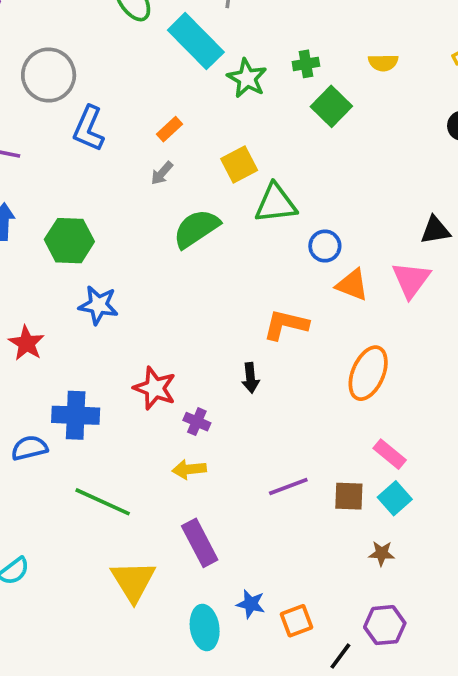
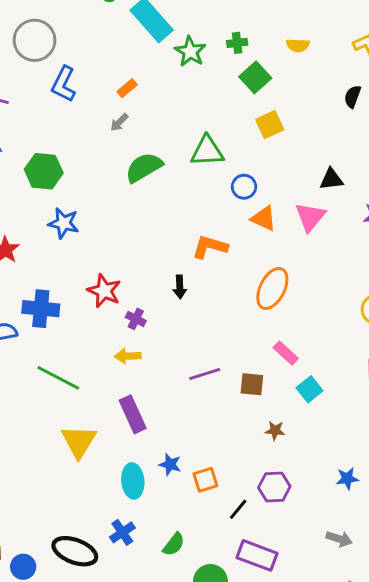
yellow square: (239, 165) -> (270, 125), moved
cyan square: (395, 498) -> (309, 389), moved

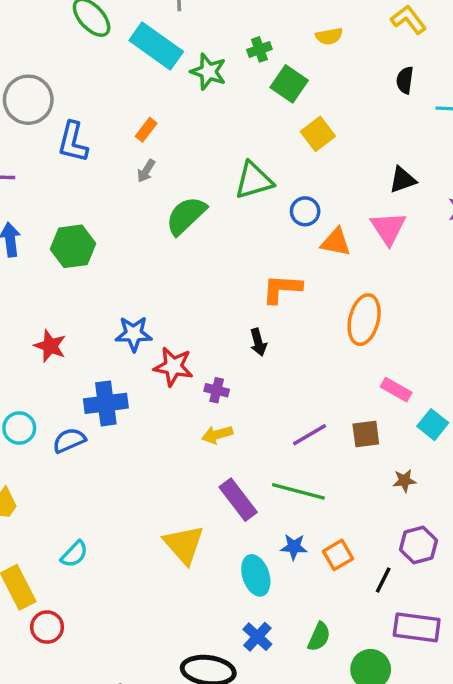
blue star: (64, 223) -> (134, 334), moved
green line: (58, 378) -> (298, 491), moved

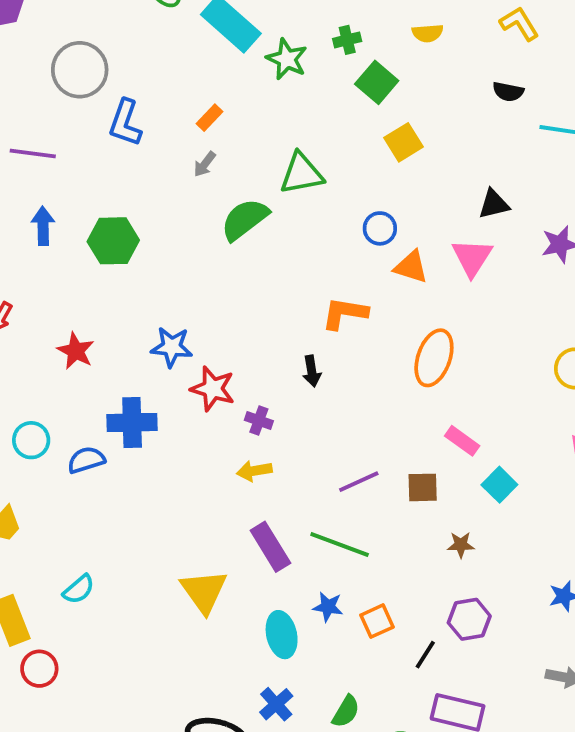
black semicircle: (405, 80) -> (508, 92), turned -92
green triangle: (254, 180) -> (301, 174), moved

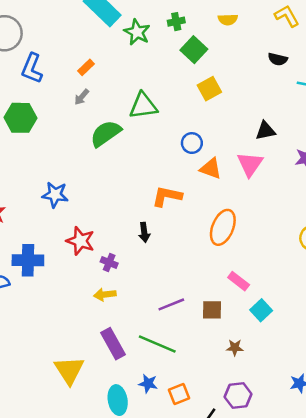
green hexagon: (113, 241) -> (21, 118), moved
blue star: (172, 347) -> (55, 195), moved

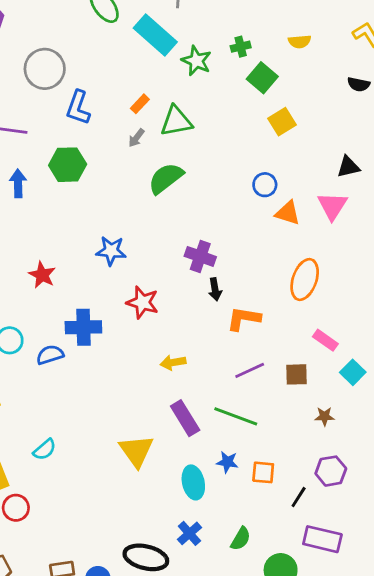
green triangle: (143, 106) -> (176, 121), moved
orange L-shape: (167, 196) -> (244, 319), moved
purple cross: (109, 263) -> (200, 256), moved, size x1.5
orange square: (179, 394) -> (263, 472), turned 30

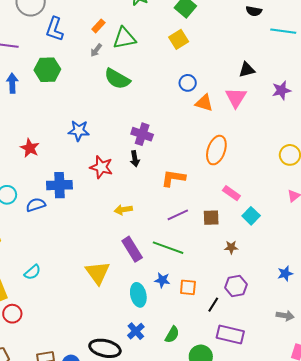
yellow square: (282, 122) -> (179, 39), moved
green semicircle: (166, 178) -> (117, 79), turned -112
black arrow: (215, 289) -> (135, 159), moved

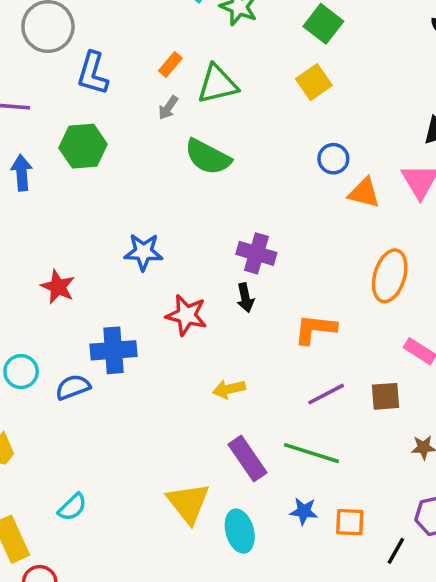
cyan ellipse: (138, 295) -> (240, 531), moved

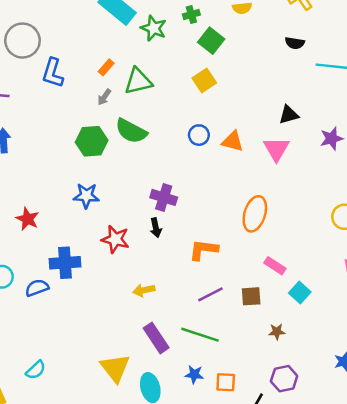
green hexagon: (83, 146) -> (92, 141), moved
blue circle: (333, 159) -> (199, 135), moved
orange triangle: (364, 193) -> (233, 141), moved

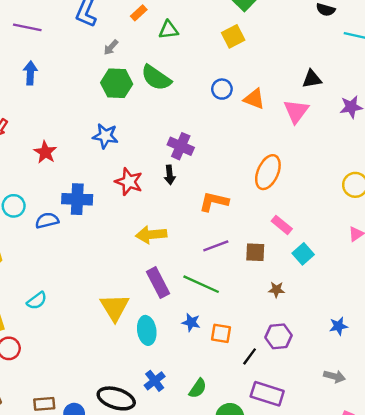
green triangle: (138, 81) -> (169, 30), size x0.7
gray arrow: (104, 97) -> (111, 47), moved
yellow arrow: (144, 290) -> (151, 235), size x1.4

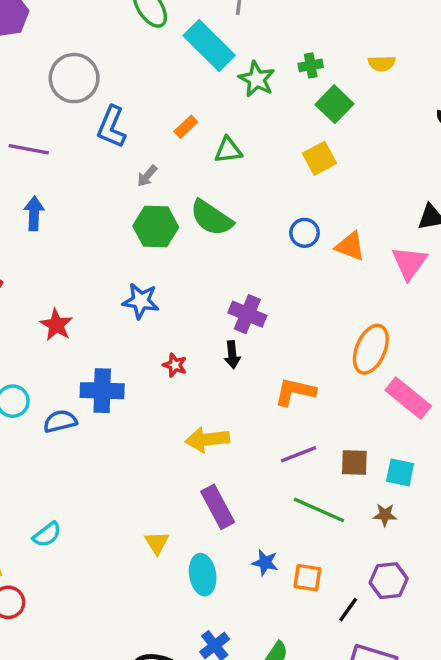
red star: (129, 182) -> (175, 365), size x0.6
pink rectangle: (282, 225) -> (408, 398), moved, size x1.5
cyan square: (303, 254) -> (400, 472), moved, turned -36
green line: (201, 284) -> (319, 510), moved
yellow triangle: (115, 307) -> (157, 543), size x0.6

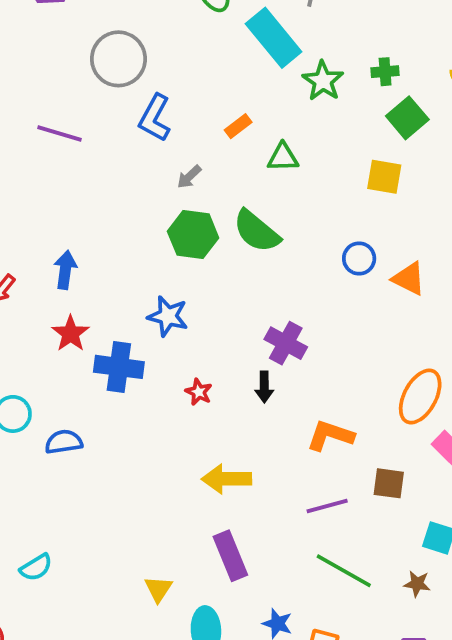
yellow square: (319, 158) -> (384, 177), turned 32
blue arrow: (34, 213) -> (65, 270), moved
blue cross: (102, 391) -> (119, 367), moved
brown square: (354, 463) -> (389, 483), moved

